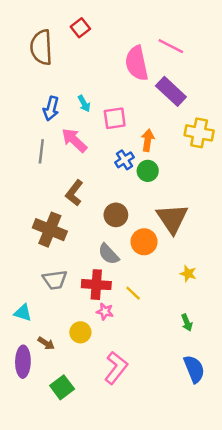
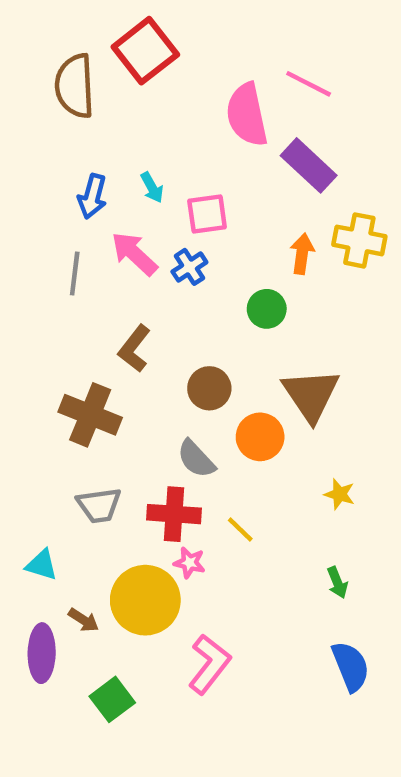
red square: (80, 28) -> (145, 51), size x1.8
orange arrow: (148, 140) -> (302, 254), moved
blue cross: (124, 160) -> (189, 267), moved
yellow circle: (80, 332) -> (145, 600), size x1.8

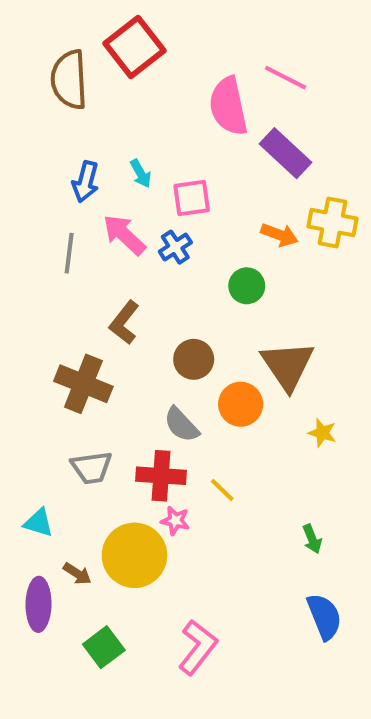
orange arrow: (302, 254) -> (279, 235), turned 102
yellow star: (340, 494) -> (322, 433), moved
pink L-shape: (209, 664) -> (198, 647), moved

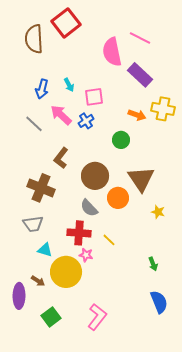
gray line: (69, 253) -> (34, 124), turned -54
brown circle: (194, 359) -> (95, 176), size x1.4
gray trapezoid: (92, 468) -> (33, 224), moved
cyan triangle: (39, 523) -> (45, 250), moved

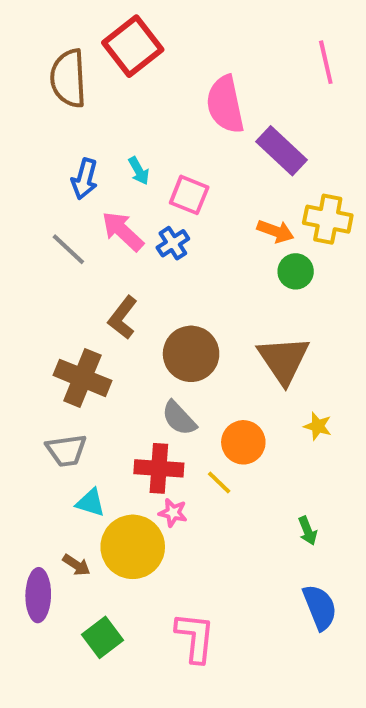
pink line: (140, 38) -> (326, 62), moved, turned 50
pink square: (94, 97) -> (189, 195), turned 30
green circle: (121, 140) -> (296, 271), moved
orange circle: (118, 198) -> (243, 442), moved
pink L-shape: (97, 317) -> (195, 637), turned -32

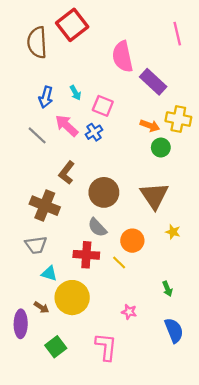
pink star: (173, 513) -> (129, 312), moved

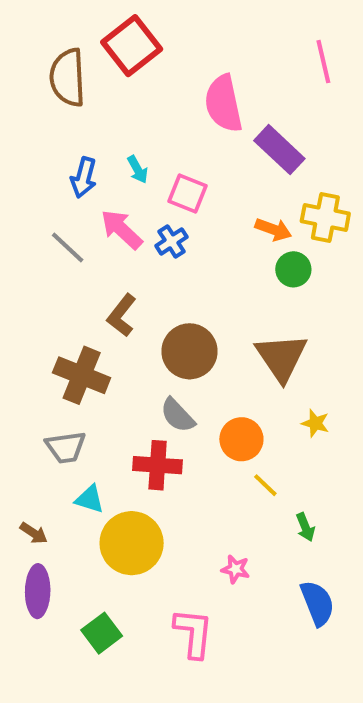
yellow line: (119, 262) -> (265, 485), moved
brown arrow: (41, 307) -> (34, 533), moved

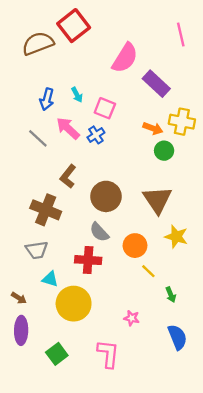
brown semicircle: (68, 78) -> (38, 43), turned 72
pink semicircle: (223, 104) -> (125, 58), turned -136
yellow star: (315, 423) -> (176, 237), size x1.5

